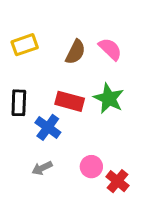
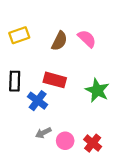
green star: (109, 98) -> (97, 90), moved
pink circle: (91, 167) -> (65, 141), moved
gray arrow: (42, 168) -> (43, 133), moved

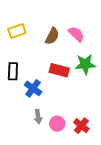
red rectangle: (55, 80) -> (59, 70), moved
green star: (97, 90) -> (85, 64), moved, turned -30
gray arrow: (43, 133) -> (38, 117), turned -72

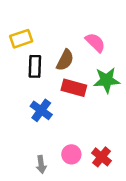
brown semicircle: (52, 36) -> (65, 60), moved
black rectangle: (13, 71) -> (35, 66), moved
gray arrow: (38, 117) -> (41, 164), moved

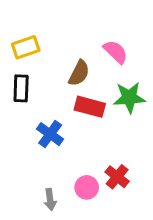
black rectangle: (35, 66) -> (21, 88), moved
red cross: (102, 157) -> (117, 177), moved

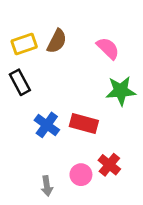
brown semicircle: (79, 73) -> (57, 41), moved
black rectangle: (21, 88) -> (20, 82), turned -30
red rectangle: (90, 107) -> (84, 124), moved

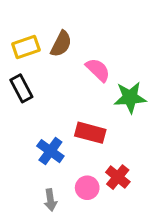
pink semicircle: (108, 48) -> (98, 70), moved
blue cross: (47, 125) -> (50, 151), moved

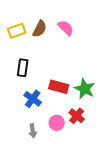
pink semicircle: (98, 70) -> (66, 28), moved
black rectangle: (21, 88) -> (23, 68), moved, turned 36
green star: (130, 97) -> (85, 89), moved, turned 30

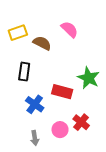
brown semicircle: (40, 29) -> (42, 43), moved, turned -90
green star: (85, 89) -> (88, 78), moved

